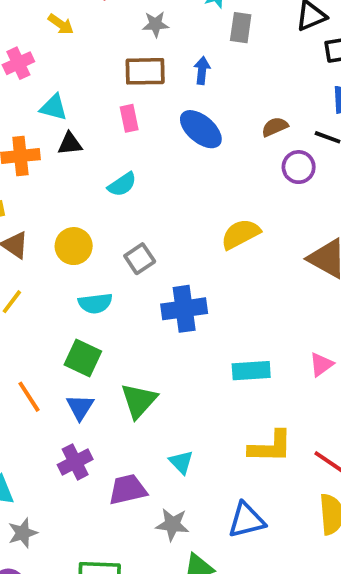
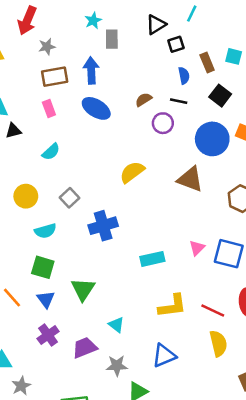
gray star: (156, 24) -> (47, 47), moved
blue arrow: (202, 71) -> (91, 71), size x1.5

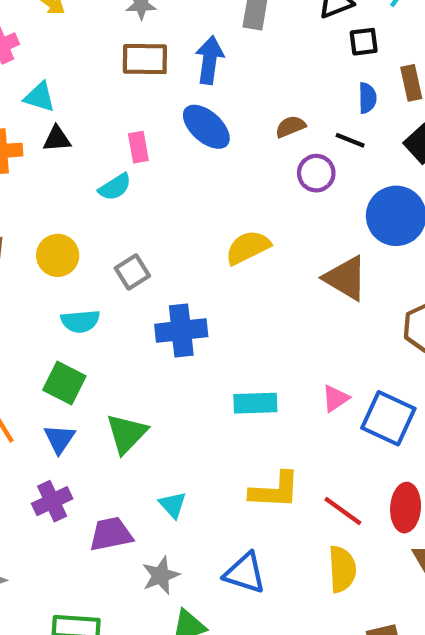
pink rectangle: (49, 108) -> (138, 147), moved
blue triangle: (164, 356) -> (245, 573), turned 30
gray star: (117, 366) -> (161, 575), turned -30

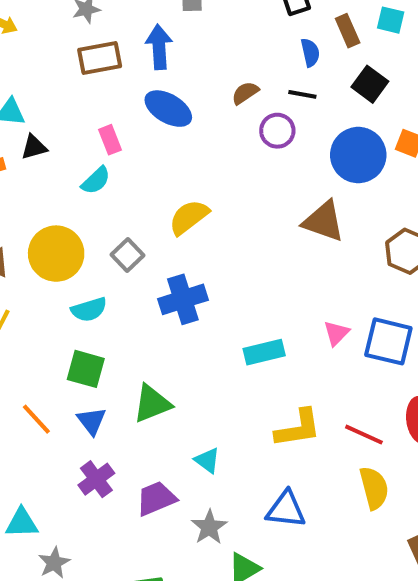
yellow semicircle: (248, 247) -> (189, 217), moved
yellow circle: (58, 255) -> (56, 254), size x1.4
green triangle: (127, 434) -> (152, 404), turned 36

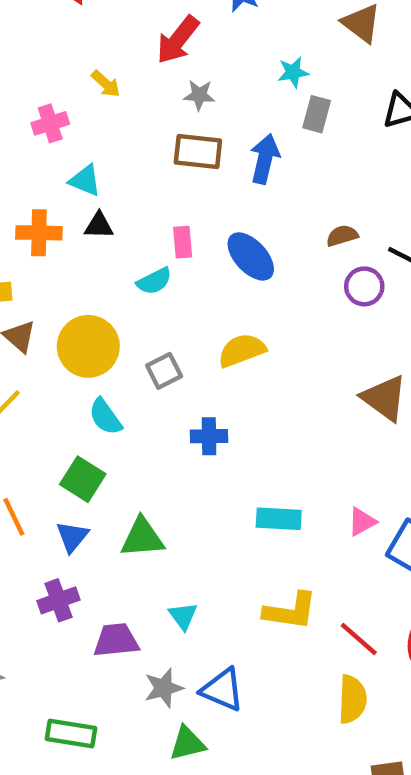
blue ellipse: (168, 109) -> (251, 256), moved
blue cross: (183, 299) -> (209, 436), size x0.7
cyan semicircle: (89, 310) -> (105, 417), turned 54
blue triangle: (286, 509) -> (222, 690), moved

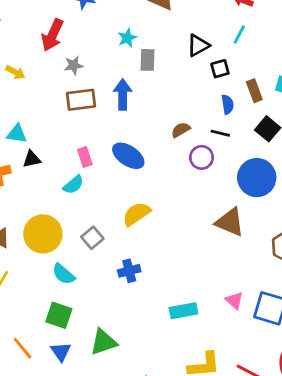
pink triangle: (362, 522) -> (234, 300), turned -36

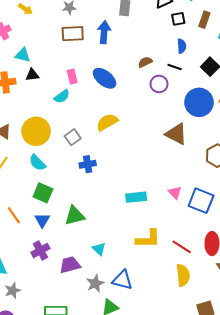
brown rectangle: (254, 91) -> (204, 20), moved, turned 35
blue cross: (129, 271) -> (88, 164), moved
cyan semicircle: (63, 274) -> (37, 163), moved

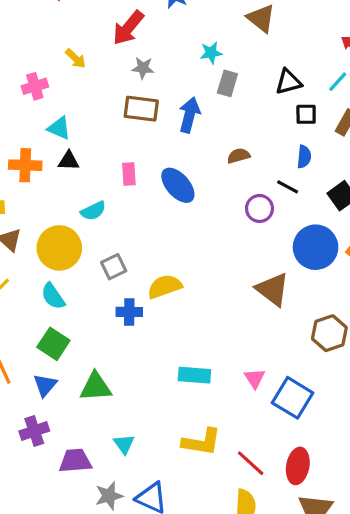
brown semicircle: (145, 62) -> (239, 156), moved
cyan semicircle: (62, 96) -> (93, 211), moved
yellow semicircle: (107, 122) -> (165, 287), moved

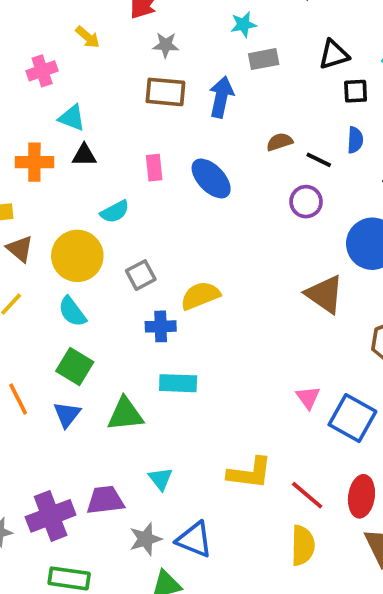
gray rectangle: (227, 83) -> (264, 59), turned 65
black line: (288, 187) -> (319, 160), moved
cyan rectangle: (194, 375) -> (178, 383), moved
purple cross: (34, 431) -> (51, 516), moved, size x1.4

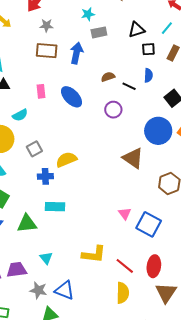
purple circle: (306, 202) -> (113, 110), moved
gray star: (146, 539) -> (38, 290), turned 30

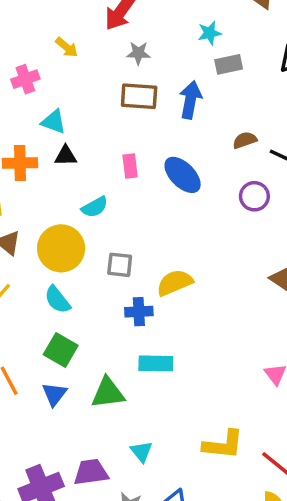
gray square: (34, 149) -> (120, 265), turned 35

